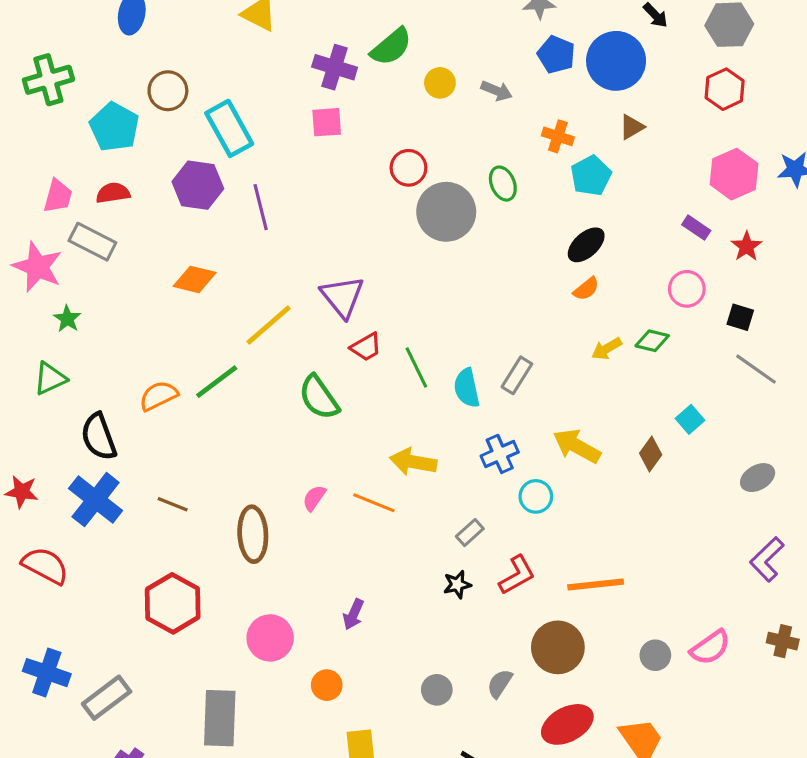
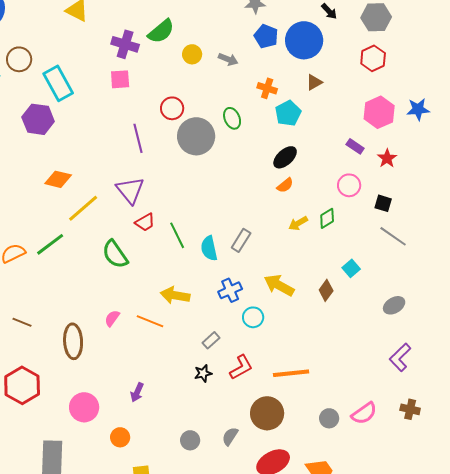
purple line: (261, 207) -> (138, 138), moved
orange diamond: (195, 279) -> (58, 179), moved
green diamond: (652, 341) -> (327, 218), turned -45

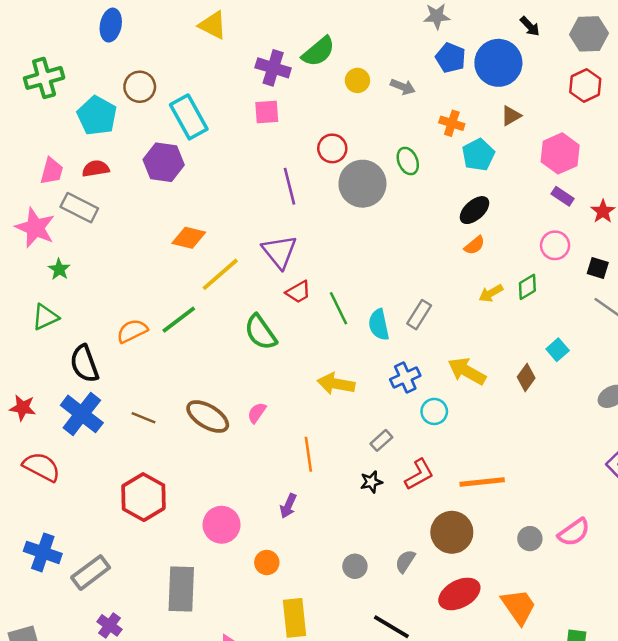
pink hexagon: (379, 112) -> (560, 153), moved
orange line: (150, 321) -> (308, 454), moved, turned 60
brown ellipse: (73, 341) -> (208, 417), moved, turned -56

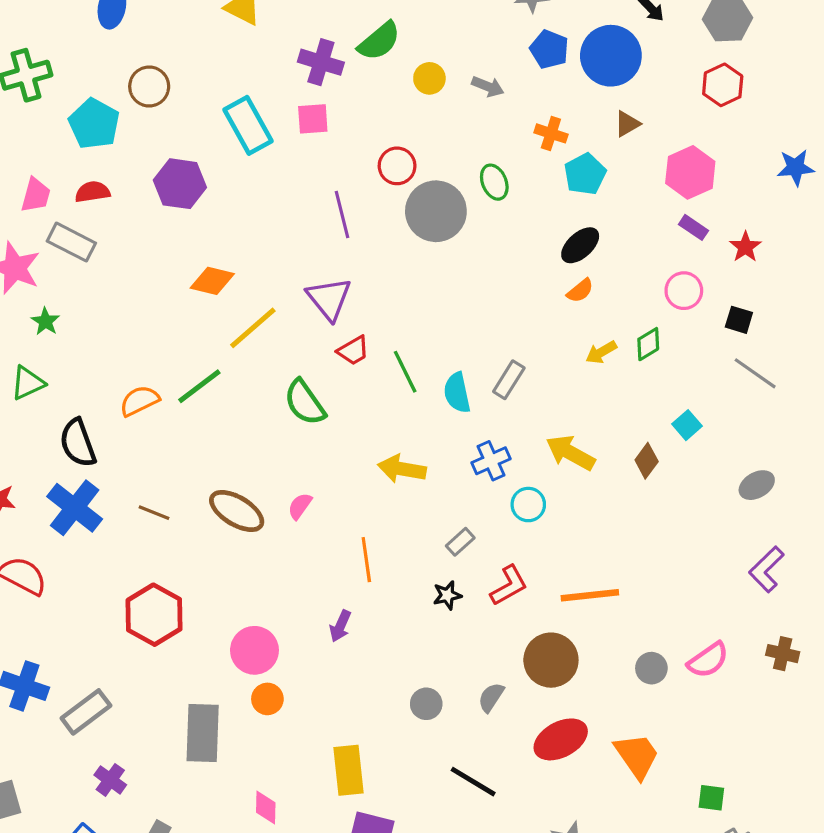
cyan rectangle: (189, 117) -> (248, 125), moved
orange circle: (267, 563) -> (267, 699), moved

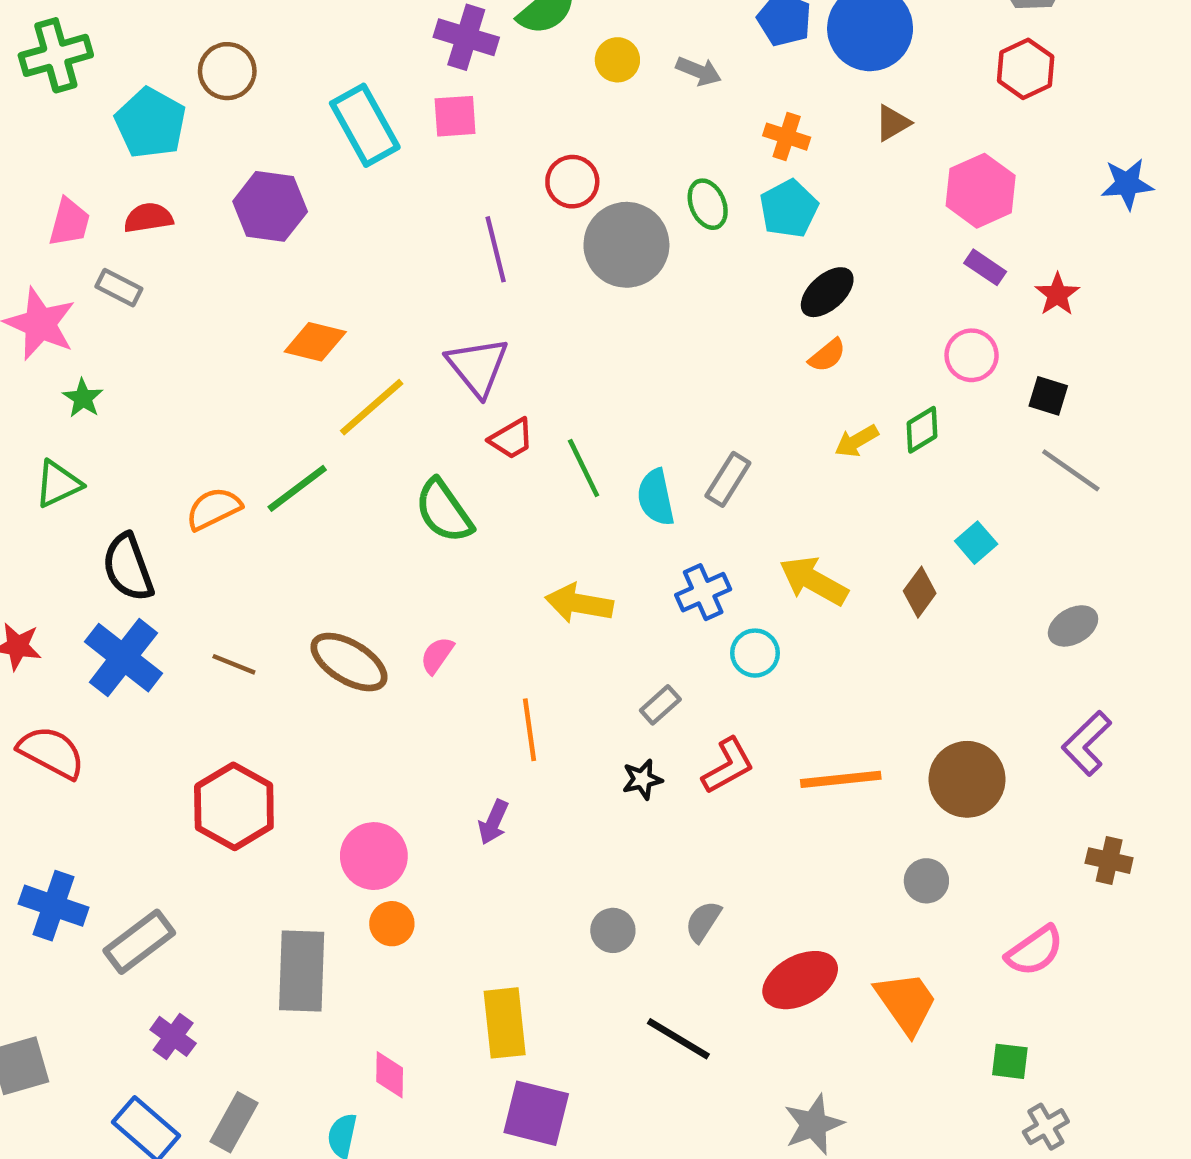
cyan pentagon: (585, 174) -> (789, 209), moved
gray rectangle: (71, 242) -> (119, 288), size x0.7
brown circle: (551, 660) -> (967, 779), moved
pink semicircle: (708, 660) -> (1035, 951), moved

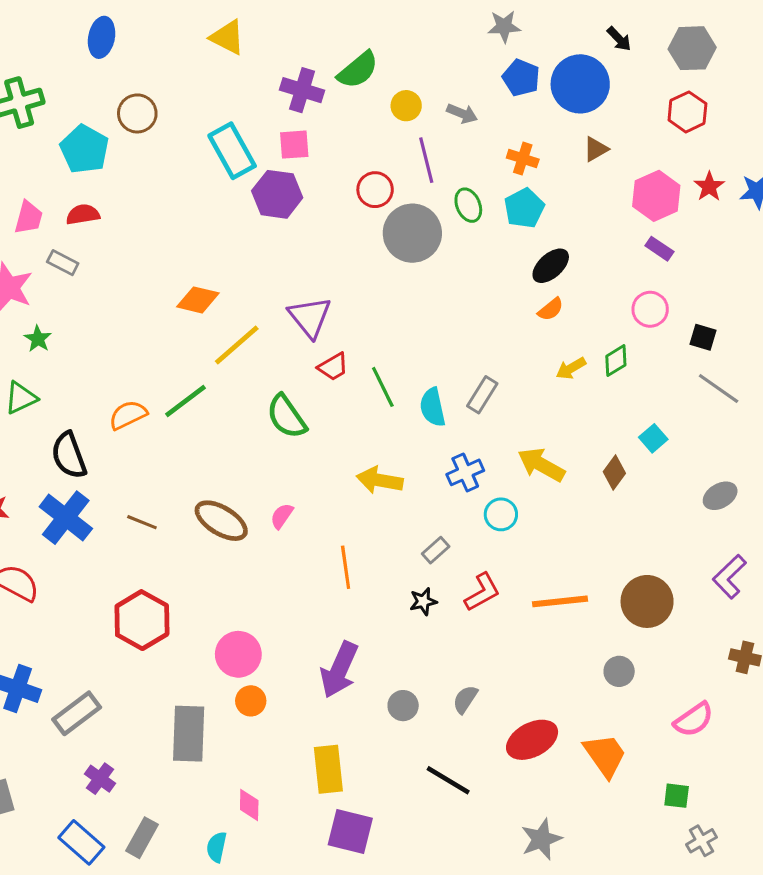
purple hexagon: (270, 206) -> (277, 194), moved
purple line: (496, 249) -> (426, 160), moved
red star: (1057, 294) -> (709, 186), moved
purple arrow: (493, 822) -> (339, 670), moved, size x1.8

